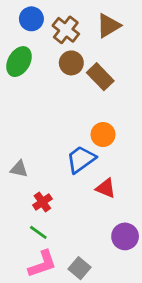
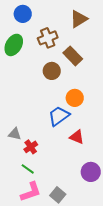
brown cross: (66, 30) -> (48, 38), moved, turned 30
brown circle: (71, 63) -> (52, 71), moved
gray triangle: (19, 169) -> (15, 134), moved

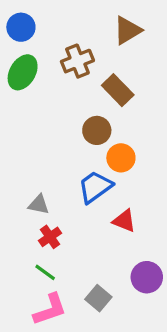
blue circle: (23, 14) -> (21, 27), moved
brown circle: (52, 71) -> (97, 130), moved
gray triangle: (15, 134) -> (39, 205), moved
gray square: (58, 195) -> (98, 298), moved

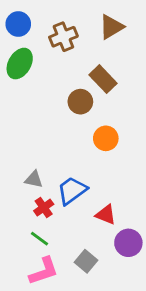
brown cross: (77, 61) -> (63, 37), moved
brown circle: (97, 130) -> (80, 102), moved
blue trapezoid: (95, 187) -> (72, 191), moved
red triangle: (124, 221) -> (106, 215), moved

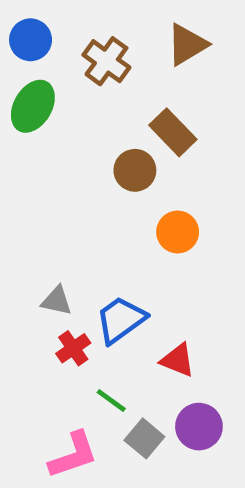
brown cross: (63, 37) -> (106, 61), turned -32
green line: (39, 239) -> (111, 400), moved
purple circle: (128, 243) -> (199, 427), moved

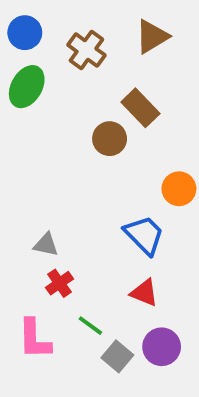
orange circle: (178, 232) -> (179, 189), moved
blue trapezoid: (121, 320) -> (144, 235), moved, turned 81
pink L-shape: (73, 455) -> (34, 339), moved, turned 108

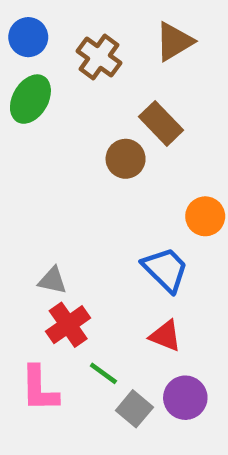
red cross: (59, 283) -> (68, 325), size x1.4

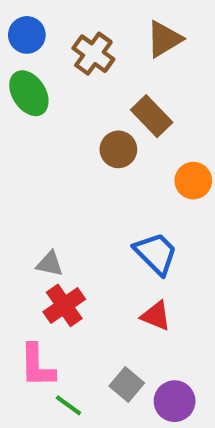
green ellipse: (30, 99) -> (29, 93), turned -63
orange circle: (205, 216) -> (193, 181), moved
green line: (103, 373) -> (68, 405), moved
purple circle: (185, 398) -> (175, 401), moved

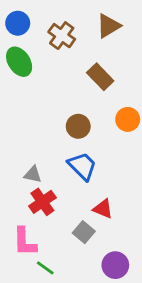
brown circle: (118, 149) -> (78, 126), moved
blue trapezoid: (156, 253) -> (82, 166), moved
gray square: (127, 384) -> (84, 232), moved

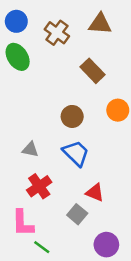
brown triangle: (108, 26) -> (100, 24), turned 35
gray triangle: (33, 174) -> (30, 149), moved

